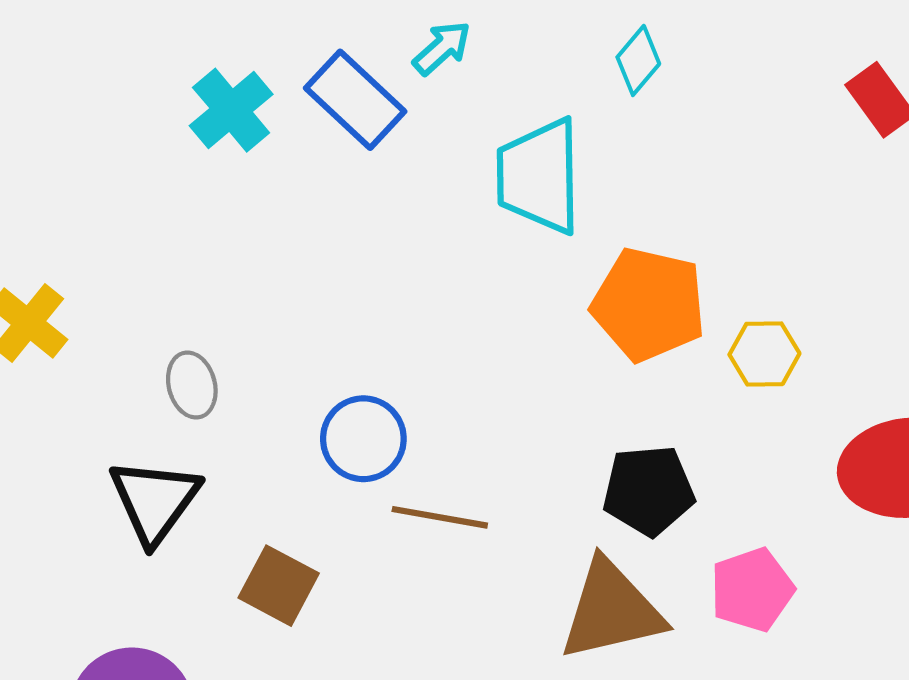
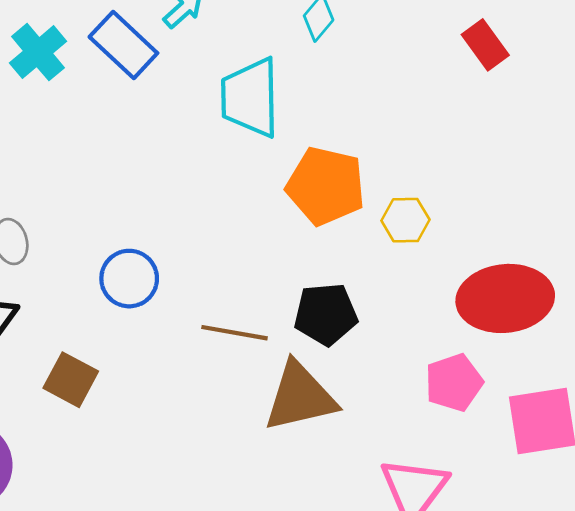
brown line: (440, 517) -> (235, 333), moved
pink pentagon: (752, 590) -> (454, 383), moved

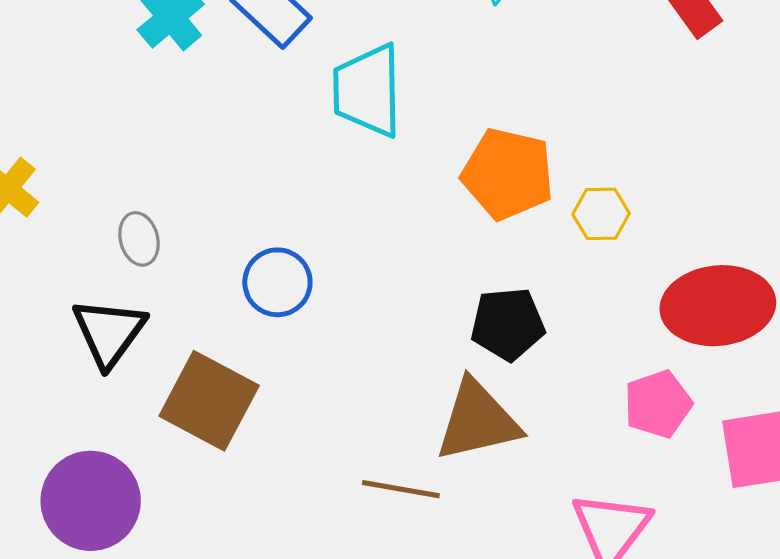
cyan trapezoid: (250, 98) -> (368, 90), moved
brown line: (235, 333) -> (401, 489), moved
brown square: (71, 380) -> (209, 401), size x1.5

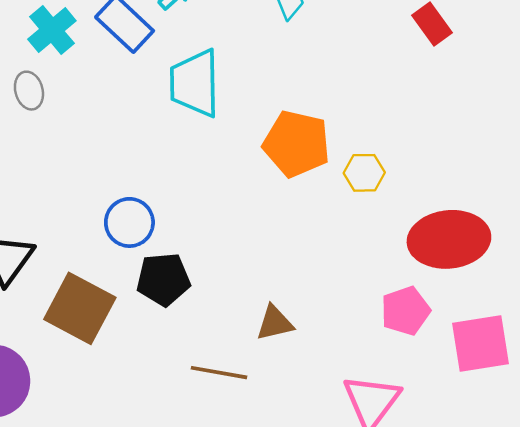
gray ellipse: (139, 239) -> (29, 91), moved
black pentagon: (508, 324) -> (163, 279), moved
brown triangle: (478, 421) -> (275, 323), size x0.6

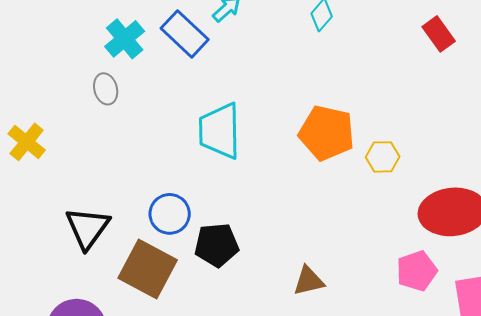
cyan trapezoid: (195, 83) -> (220, 131), moved
blue circle: (129, 222) -> (170, 214), moved

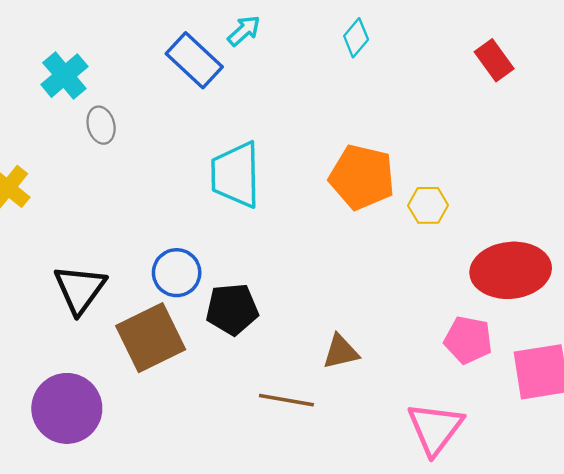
cyan cross: (125, 39) -> (64, 76), moved
brown square: (148, 269) -> (151, 338), turned 36
pink pentagon: (417, 271) -> (468, 340), turned 30

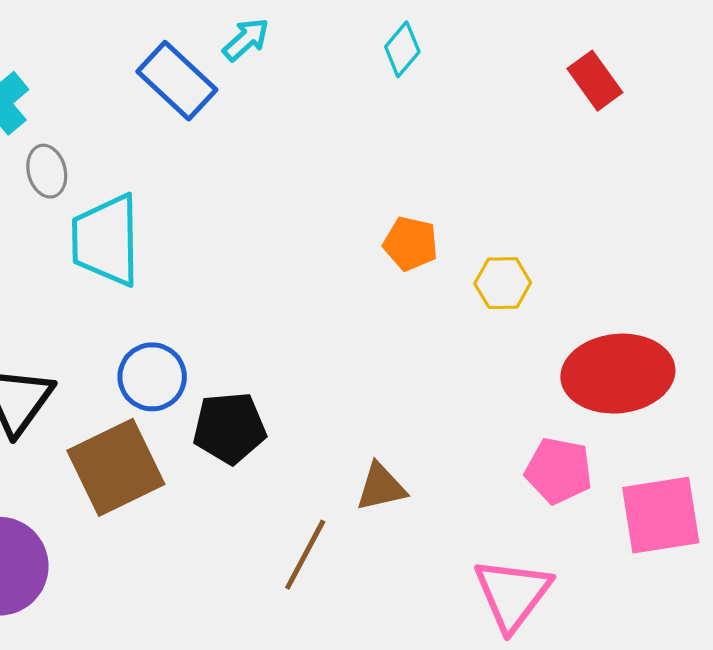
cyan trapezoid: (236, 175) -> (106, 240), moved
orange pentagon: (362, 177) -> (411, 244), size x0.6
brown line: (286, 400) -> (305, 555), turned -72

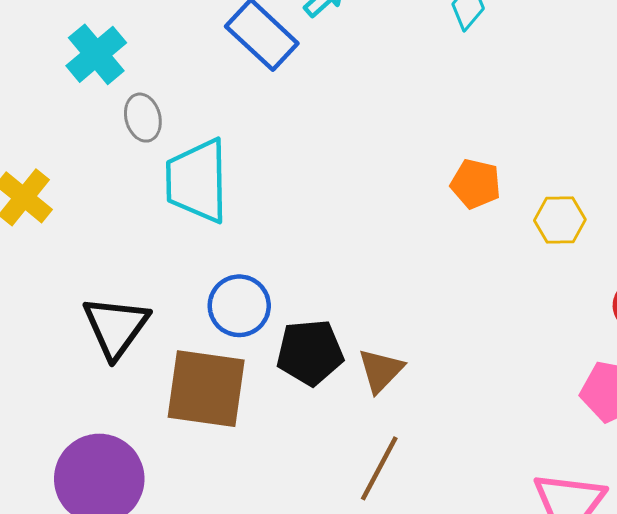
brown square: (116, 467) -> (206, 389), turned 34
brown triangle: (381, 487) -> (381, 370), moved, turned -33

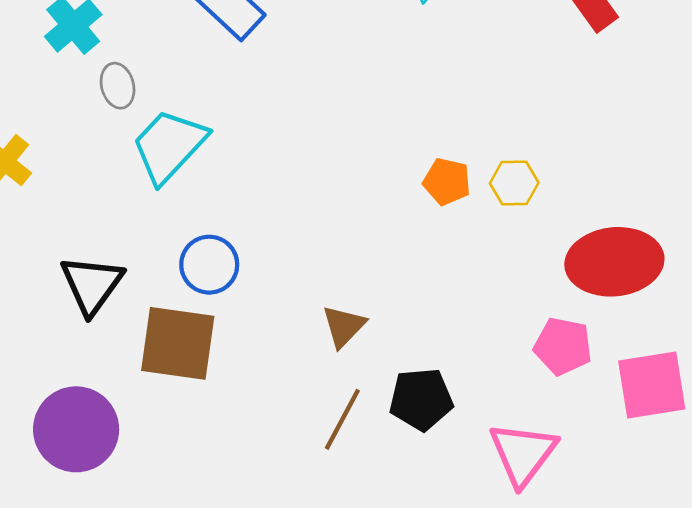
cyan trapezoid: (197, 181) -> (169, 146), turned 44
orange pentagon: (476, 184) -> (447, 182), moved
black pentagon: (310, 352) -> (421, 399), moved

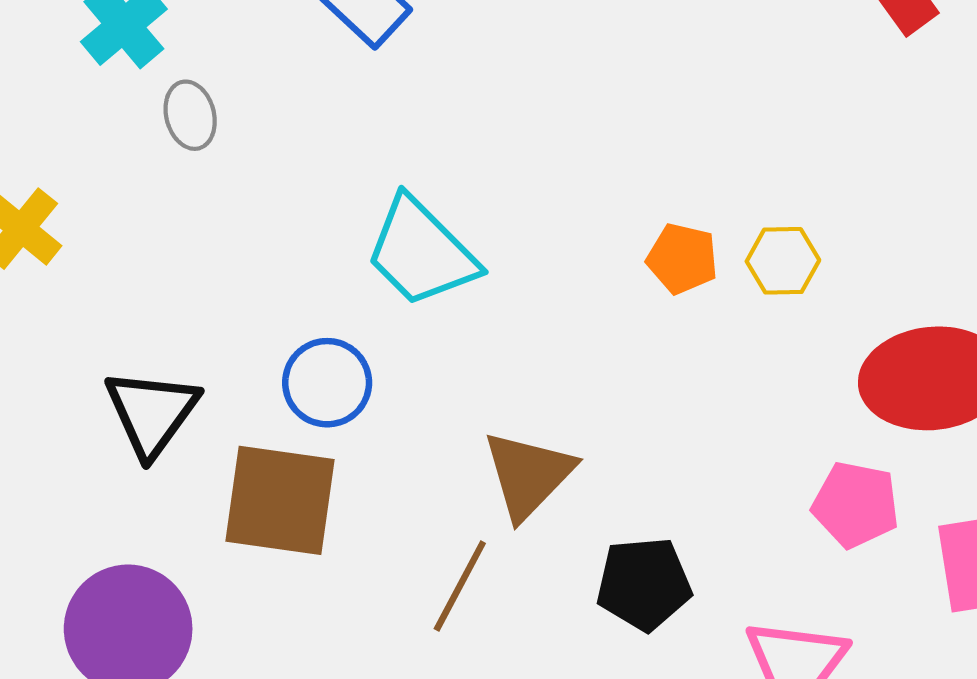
cyan trapezoid: (169, 146) -> (421, 252), moved, turned -88
brown triangle: (344, 326) -> (528, 475), size x1.4
brown line: (342, 419) -> (460, 586), moved

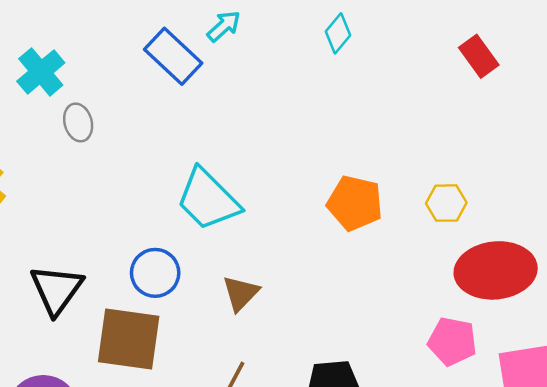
orange pentagon: (682, 259) -> (355, 203), size x1.4
yellow hexagon: (783, 261) -> (446, 203), moved
brown triangle: (528, 475) -> (241, 293), moved, size x0.7

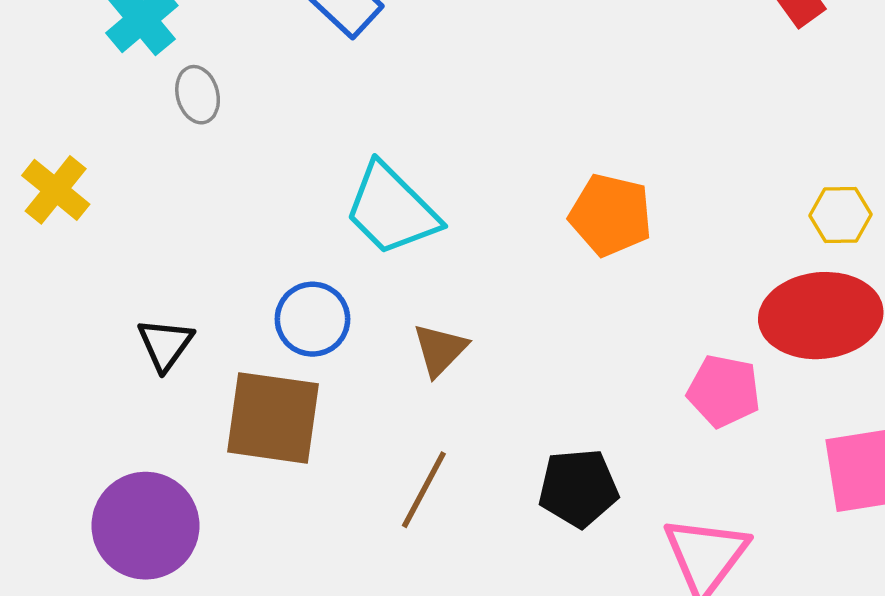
yellow hexagon: (446, 203) -> (840, 215), moved
black triangle: (56, 290) -> (165, 344), size x0.7
pink pentagon: (452, 341) -> (724, 391), moved

